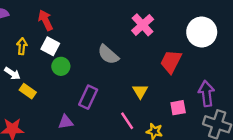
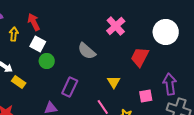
yellow arrow: (22, 46) -> (14, 34), moved

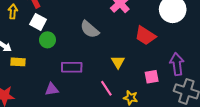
red trapezoid: (140, 57) -> (145, 36), turned -85
yellow rectangle: (19, 82) -> (18, 62), turned -32
purple rectangle: (70, 87) -> (72, 67), turned 66

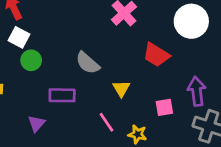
gray semicircle: (90, 29) -> (88, 63), moved
purple triangle: (52, 89) -> (36, 124), turned -40

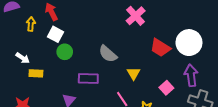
white circle: (191, 21) -> (189, 43), moved
pink square: (164, 107) -> (166, 88), turned -32

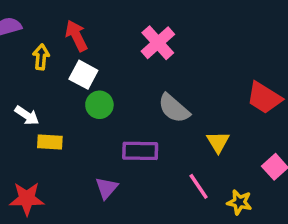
pink cross: (136, 16) -> (158, 43), moved

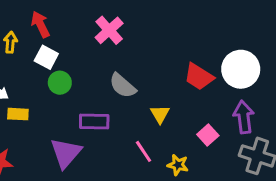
purple triangle: (107, 188) -> (66, 153), size x1.6

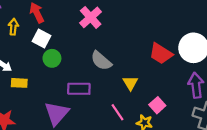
pink square: (208, 135) -> (157, 105), moved

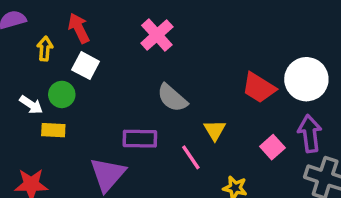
green circle: (52, 58) -> (62, 94), moved
pink square: (157, 105) -> (272, 147), moved
pink line: (118, 112) -> (191, 157), moved

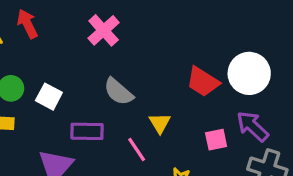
white square: (86, 66) -> (49, 97), moved
purple arrow: (310, 134) -> (252, 126), turned -40
pink square: (272, 147) -> (216, 140), turned 30

